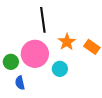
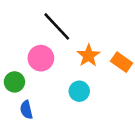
black line: (43, 20) -> (57, 26), turned -35
pink circle: (35, 54) -> (41, 58), moved, size x0.7

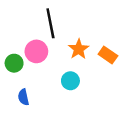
black line: (57, 26) -> (50, 23), turned 32
green circle: (14, 82) -> (14, 63), moved

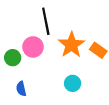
orange star: (79, 49) -> (71, 45), size x1.4
cyan circle: (70, 81) -> (73, 83), moved

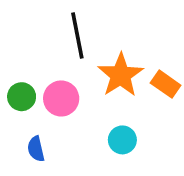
pink circle: (33, 47) -> (61, 98), moved

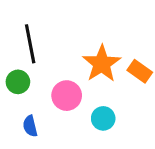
black line: (77, 35) -> (30, 44), moved
pink circle: (61, 98) -> (67, 96), moved

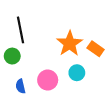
pink circle: (67, 96) -> (48, 80), moved
cyan circle: (103, 118) -> (77, 73), moved

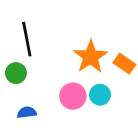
pink circle: (48, 80) -> (73, 96), moved
blue semicircle: (21, 86) -> (27, 112), turned 96

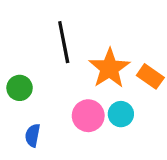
black line: (27, 39) -> (64, 42), moved
blue semicircle: (27, 112) -> (33, 135), turned -72

